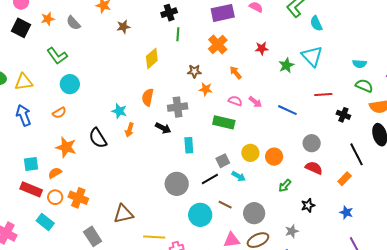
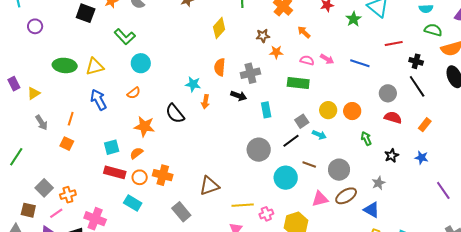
black line: (356, 154) -> (417, 86), moved
green arrow: (285, 186) -> (366, 139), turned 120
blue star: (346, 212) -> (422, 158), moved

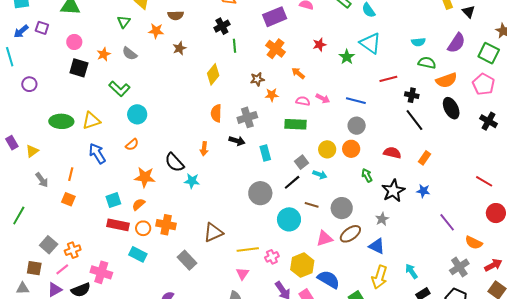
cyan star: (193, 84) -> (192, 181), moved
gray circle: (388, 93) -> (357, 126), moved
black star: (392, 155) -> (393, 191), size x1.6

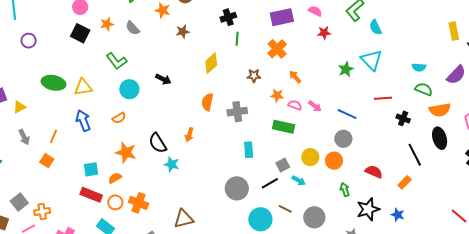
red star: (319, 45) -> (324, 33), moved
orange star: (272, 95) -> (277, 95), moved
black line: (414, 120) -> (415, 155), moved
black arrow: (237, 141) -> (163, 79), moved

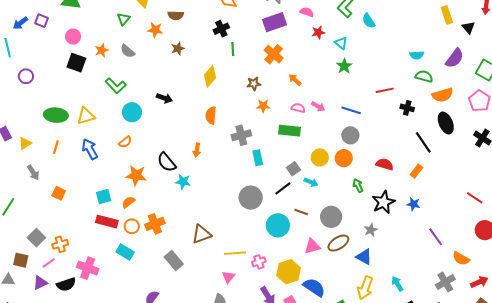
cyan triangle: (371, 60) -> (341, 43), moved, size x0.6
orange star: (277, 95) -> (263, 106), moved
gray cross: (237, 112) -> (241, 135), moved
orange line: (53, 136) -> (56, 147), moved
orange cross: (139, 203) -> (155, 224), turned -36

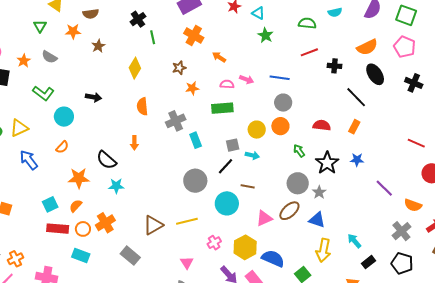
green semicircle: (424, 76) -> (307, 23), moved
gray square: (293, 169) -> (233, 145), turned 32
cyan star: (183, 182) -> (116, 186), moved
gray circle: (331, 217) -> (298, 183), moved
yellow line: (235, 253) -> (187, 221), moved

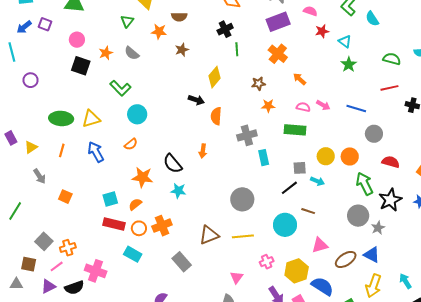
black arrow: (94, 97) -> (196, 100), moved
gray circle: (283, 103) -> (374, 134), moved
green arrow: (299, 151) -> (364, 184), size x1.6
gray circle: (195, 181) -> (242, 199), moved
brown ellipse: (289, 211) -> (346, 259), moved

